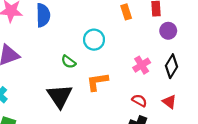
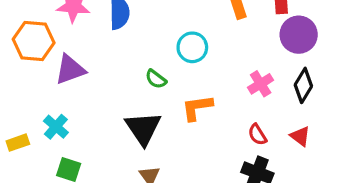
purple circle: (168, 31) -> (299, 35), size x1.5
red semicircle: (139, 101) -> (257, 135), turned -152

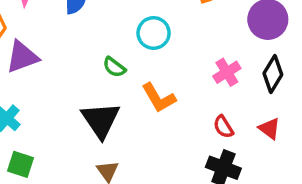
orange L-shape: (197, 108) -> (159, 98), turned -112

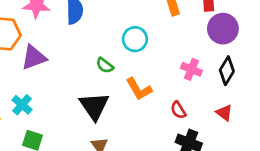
pink cross: (227, 72) -> (191, 69), turned -36
red semicircle: (223, 127) -> (178, 110), moved

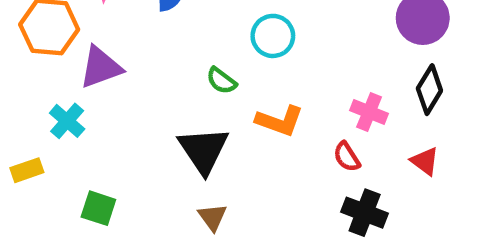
pink cross: (191, 69) -> (369, 112), moved
orange L-shape: (139, 89) -> (280, 121), turned -40
cyan cross: (22, 105) -> (67, 121), moved

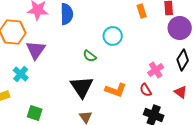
purple triangle: (101, 67) -> (36, 50), turned -35
pink cross: (369, 112) -> (156, 70), turned 35
orange L-shape: (280, 121) -> (116, 90), moved

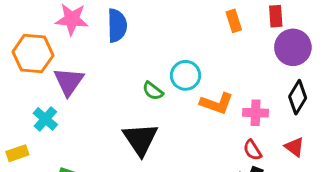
cyan circle: (113, 36) -> (186, 75), moved
pink cross: (156, 70) -> (256, 113), turned 35
orange L-shape: (116, 90) -> (217, 103), moved
red semicircle: (146, 90) -> (252, 150), moved

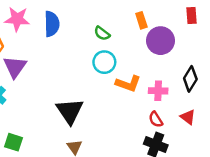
red rectangle: (276, 16) -> (192, 16), moved
purple circle: (293, 47) -> (160, 41), moved
green semicircle: (153, 91) -> (102, 33), moved

